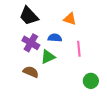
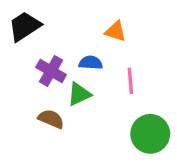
black trapezoid: (29, 16) -> (25, 26), moved, turned 100
green circle: (91, 81) -> (150, 134), size x1.5

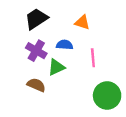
black trapezoid: (25, 26) -> (36, 19), moved

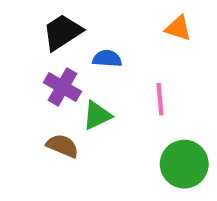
orange triangle: (82, 22) -> (178, 28), moved
blue semicircle: (65, 45) -> (107, 59), moved

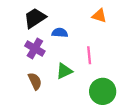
green triangle: (97, 115) -> (64, 71), moved
brown semicircle: (62, 146) -> (35, 81), turned 42

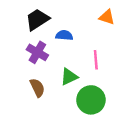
green circle: (103, 91) -> (91, 100), moved

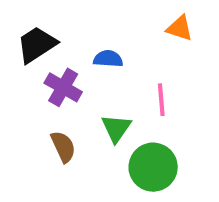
black trapezoid: (37, 19) -> (37, 44), moved
green triangle: (69, 77) -> (116, 128), turned -30

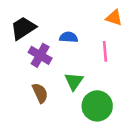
pink line: (161, 100) -> (105, 51), moved

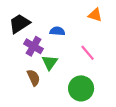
pink line: (105, 51) -> (88, 53), moved, turned -35
green triangle: (74, 81) -> (50, 63), moved

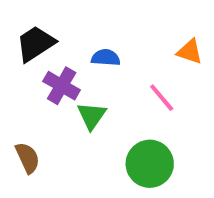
orange triangle: (95, 15) -> (190, 52), moved
brown semicircle: (34, 78) -> (28, 158), moved

